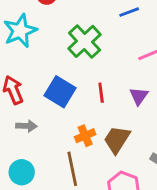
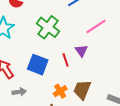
purple triangle: (139, 96) -> (81, 51), moved

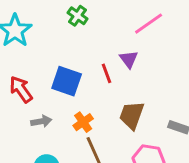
green cross: (48, 27) -> (78, 16), moved, size x0.6
orange cross: (60, 91) -> (83, 122), moved

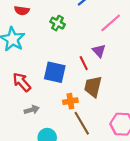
brown trapezoid: (132, 115) -> (93, 87), moved
gray arrow: (41, 121) -> (32, 110), moved
orange cross: (83, 122) -> (70, 101), turned 32

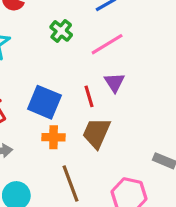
pink line: (111, 23) -> (107, 44), moved
orange cross: (70, 101) -> (54, 137), moved

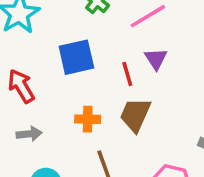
blue square: (44, 102) -> (76, 57), moved, turned -36

